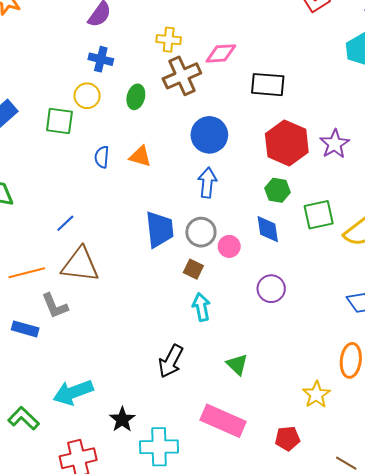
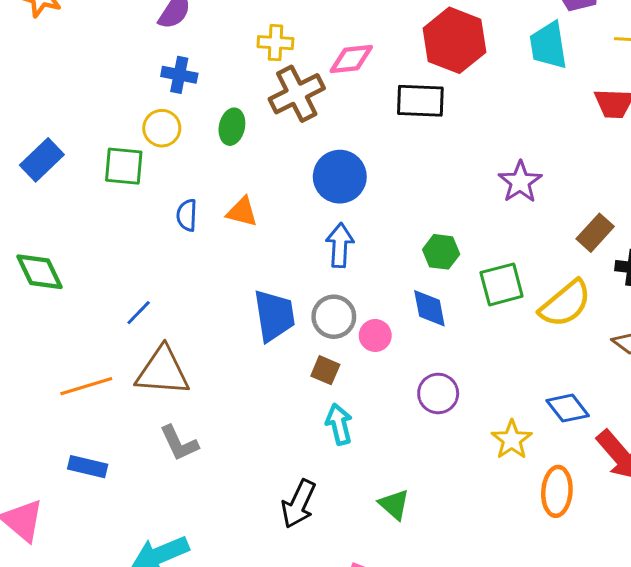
red hexagon: (287, 143) -> (454, 40), moved
gray L-shape: (55, 306) -> (179, 443), moved
yellow star: (316, 395) -> (512, 440), moved

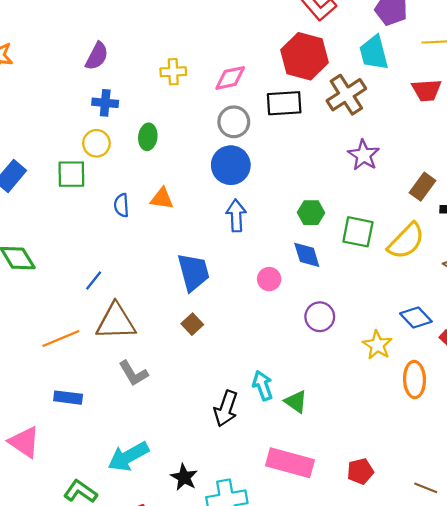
brown cross: (297, 94) -> (346, 95), moved
green square: (502, 284) -> (358, 232), turned 32
gray circle: (334, 317) -> (234, 122), moved
brown square: (325, 370) -> (192, 324), moved, turned 30
cyan arrow: (339, 424) -> (263, 386), moved

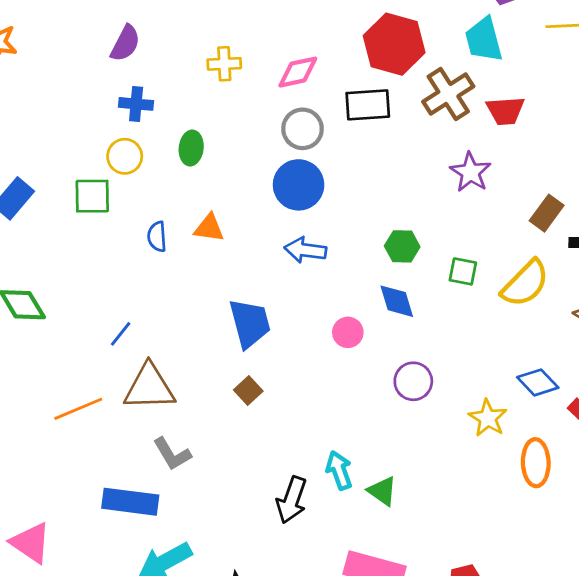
red trapezoid: (427, 90) -> (505, 111), moved
blue arrow: (236, 216) -> (305, 250), turned -80
green square: (358, 232) -> (463, 271), size x0.7
blue rectangle: (68, 398) -> (130, 502), moved, size x1.5

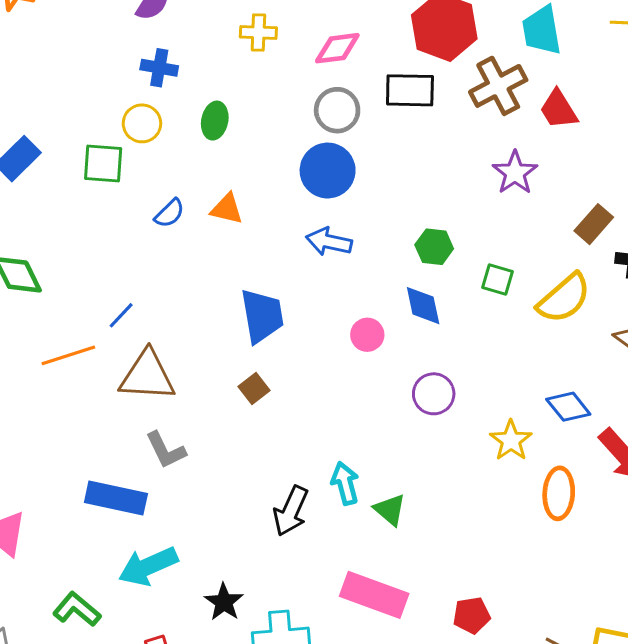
red trapezoid: (505, 111) -> (558, 109), turned 57
blue semicircle: (157, 237) -> (170, 213), turned -136
orange line: (78, 409) -> (68, 355), moved

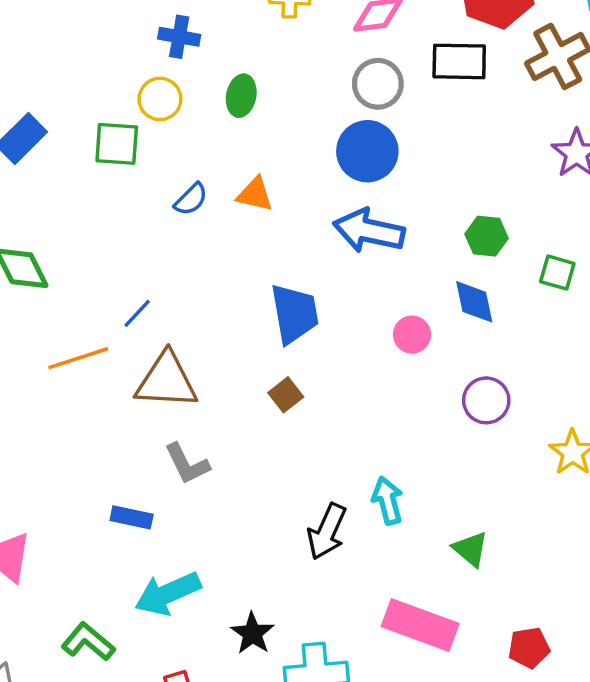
blue arrow: (329, 242) -> (369, 231), size x1.4
blue rectangle: (116, 498) -> (132, 517), size x0.6
green triangle: (390, 510) -> (470, 549), moved

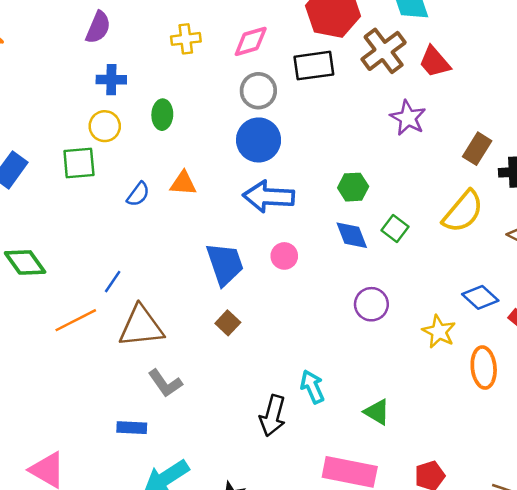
green square: (557, 273) -> (395, 229), moved, turned 30
pink circle: (412, 335) -> (284, 256), moved

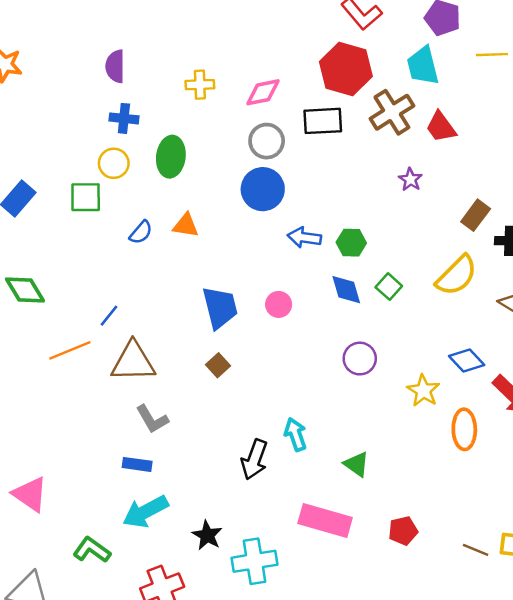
purple semicircle: (98, 27) -> (115, 66), turned 152
green ellipse: (162, 115) -> (171, 157), size x1.4
purple star: (408, 118) -> (410, 180), size x0.7
blue arrow: (269, 197) -> (304, 238), moved, size x0.7
blue rectangle: (132, 428) -> (137, 464), moved

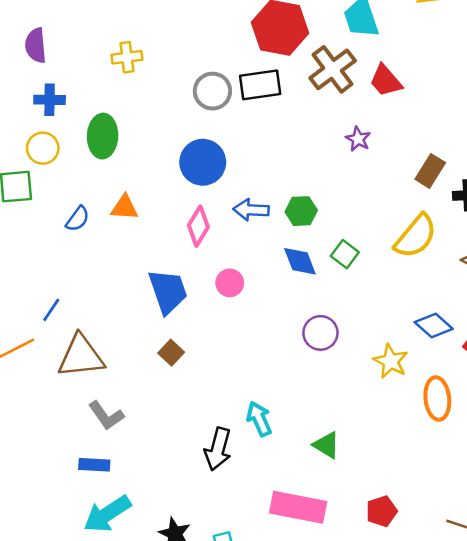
pink diamond: (263, 92) -> (198, 226), moved, turned -42
gray circle: (267, 141) -> (212, 91), moved

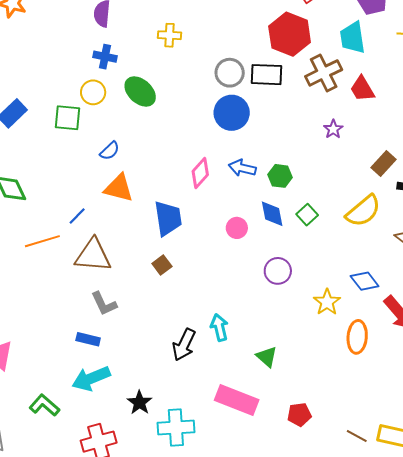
green ellipse: (103, 136) -> (140, 92), turned -60
blue circle: (203, 162) -> (232, 113), moved
orange triangle: (124, 208) -> (119, 188), moved, size x1.4
pink circle: (230, 283) -> (237, 228), moved

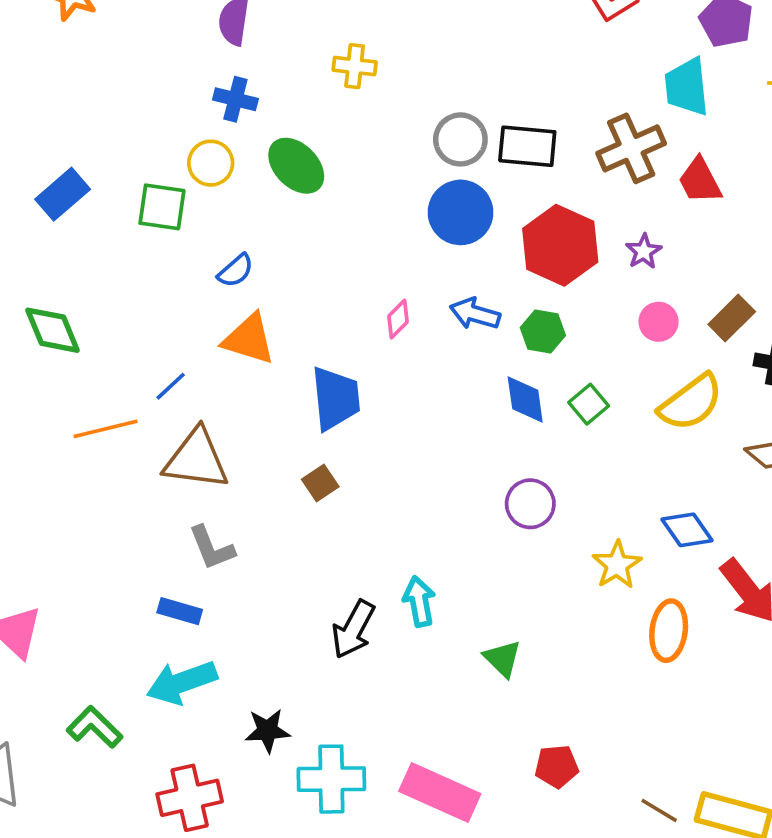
red hexagon: (290, 34) -> (560, 245), moved
pink diamond: (200, 173) -> (398, 319), size x0.7
pink circle: (237, 228) -> (659, 322), moved
pink rectangle: (237, 400) -> (440, 792), moved
black star: (140, 403) -> (267, 731), turned 30

